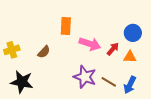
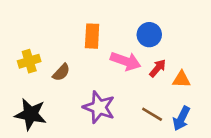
blue circle: (133, 33) -> (149, 35), moved
yellow cross: (12, 50) -> (29, 61), moved
purple star: (85, 77) -> (99, 107), moved

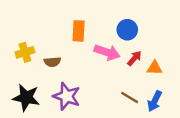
brown semicircle: (61, 72) -> (52, 62), turned 42
purple star: (99, 107) -> (67, 96), moved

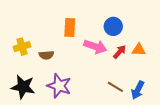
orange triangle: (155, 68) -> (139, 50), moved

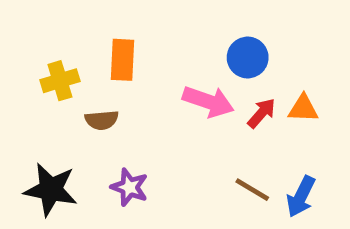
orange rectangle: (70, 27) -> (123, 60), moved
yellow cross: (22, 47) -> (60, 81), moved
purple star: (59, 86) -> (129, 187), size x0.7

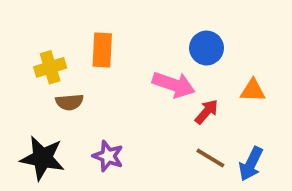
red arrow: (262, 113) -> (207, 112), moved
brown semicircle: (102, 120) -> (69, 102), moved

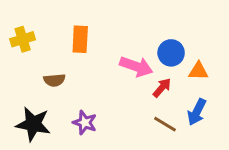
blue circle: (207, 48) -> (171, 53), moved
yellow cross: (50, 67) -> (23, 39), moved
blue arrow: (251, 164) -> (197, 112), moved

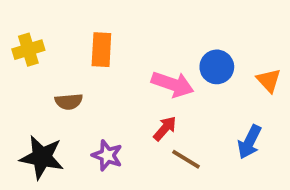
orange triangle: (198, 71) -> (269, 80), moved, turned 45
red arrow: (162, 88) -> (165, 128), moved
brown line: (165, 124) -> (186, 159), moved

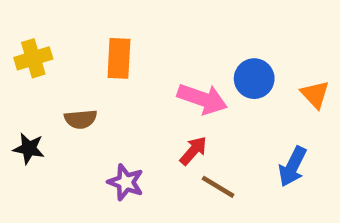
black star: (42, 157) -> (29, 148), moved, size x0.6

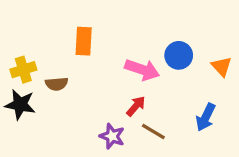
yellow cross: (33, 58) -> (23, 70), moved
black star: (29, 148) -> (20, 104), size x1.4
purple star: (126, 182) -> (112, 136), moved

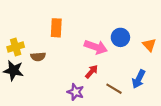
brown line: (153, 131) -> (114, 89), moved

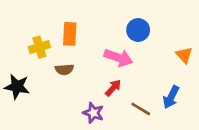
blue circle: (120, 37) -> (138, 30), moved
yellow cross: (16, 47) -> (39, 47), moved
brown semicircle: (38, 57) -> (64, 69), moved

